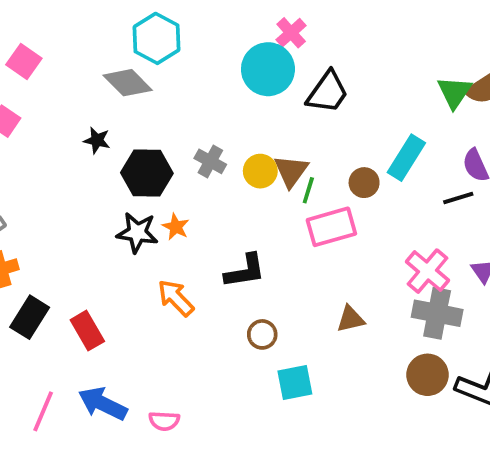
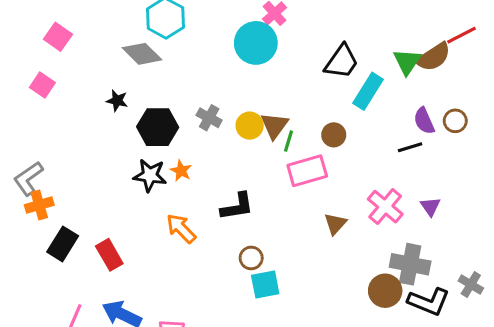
black trapezoid: (328, 92) -> (342, 62), moved
cyan rectangle: (406, 158) -> (368, 91), moved
gray cross: (437, 313) -> (410, 264), moved
brown triangle: (351, 319) -> (335, 224), moved, turned -35
cyan square: (295, 382) -> (265, 284), moved

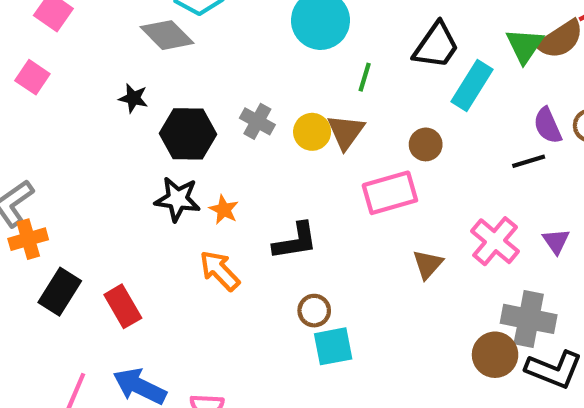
green line: (289, 141) -> (365, 77), moved
orange star: (181, 171) -> (224, 210), moved

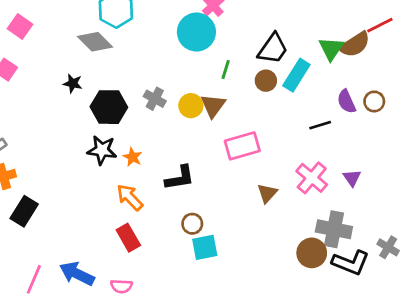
brown circle: (426, 144) -> (266, 81), moved
black line: (529, 161) -> (320, 125), moved
red rectangle: (123, 306) -> (128, 238), moved

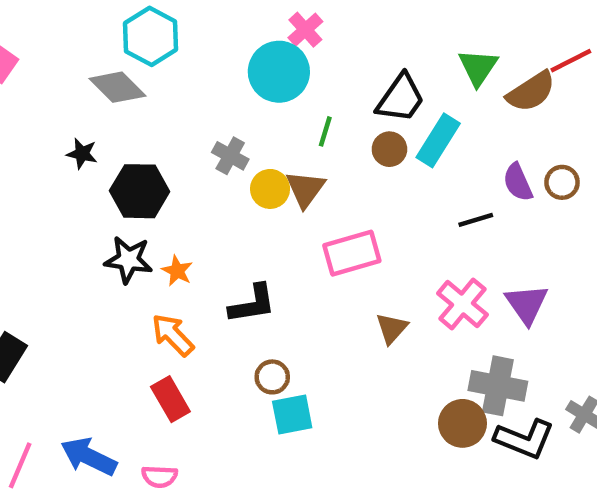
green triangle: (331, 49) -> (478, 67), moved
gray cross: (155, 99) -> (230, 156), moved
purple triangle: (352, 178) -> (527, 304), size x1.5

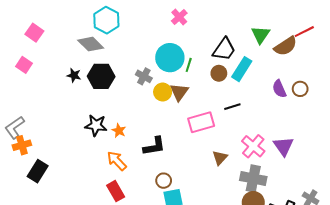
cyan circle: (279, 72) -> (170, 58), moved
black hexagon: (140, 191) -> (101, 76), moved
black line: (476, 220) -> (232, 107), moved
gray cross: (498, 386) -> (253, 179), moved

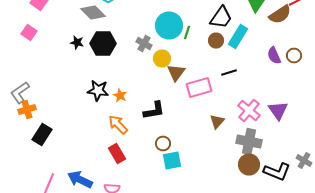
brown triangle: (179, 92) -> (176, 72), moved

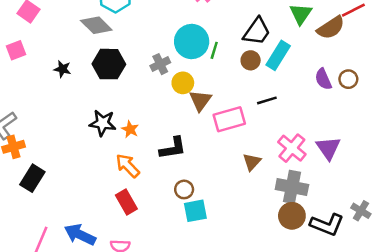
pink square: (29, 32) -> (16, 50), turned 35
black star: (77, 42) -> (62, 69), moved
gray cross: (144, 44) -> (160, 64), turned 35

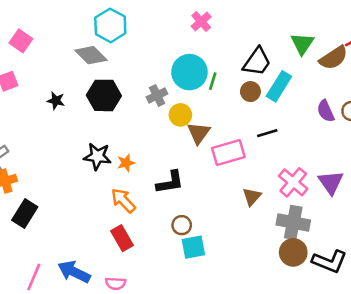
orange star: (130, 129) -> (126, 163), turned 30

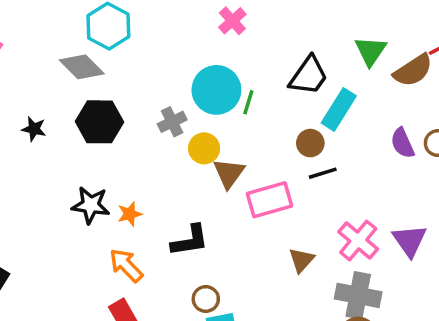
brown circle: (250, 92) -> (310, 143), moved

